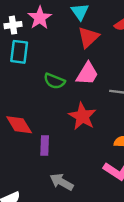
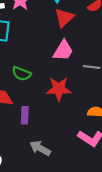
green semicircle: (54, 81) -> (21, 74), moved
red star: (82, 116) -> (59, 89), turned -30

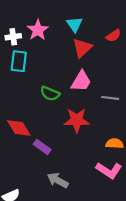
green semicircle: (21, 74) -> (50, 93), moved
purple rectangle: (25, 115) -> (42, 147), turned -56

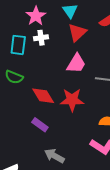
white cross: (13, 37) -> (41, 38), moved
green semicircle: (50, 93) -> (14, 77), moved
red diamond: (19, 128) -> (43, 96), moved

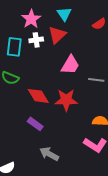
red triangle: (77, 33) -> (57, 35), moved

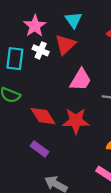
white cross: (36, 40) -> (41, 50), turned 32

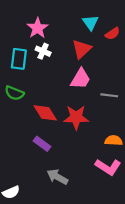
cyan triangle: (73, 20) -> (90, 23), moved
red triangle: (65, 45) -> (82, 49), moved

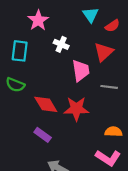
red triangle: (82, 49) -> (104, 52), moved
white cross: (43, 51) -> (61, 44), moved
pink trapezoid: (81, 79) -> (81, 71), turned -40

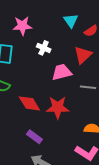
pink star: (38, 20) -> (22, 26), turned 30
pink trapezoid: (81, 71) -> (62, 72), turned -95
purple rectangle: (43, 135) -> (34, 137), moved

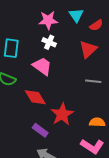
pink star: (22, 26) -> (48, 20), moved
pink trapezoid: (62, 72) -> (42, 66), moved, turned 50
red star: (58, 107) -> (62, 114), moved, turned -30

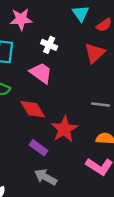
pink star: (48, 20) -> (21, 19), moved
gray line: (93, 81) -> (100, 105), moved

